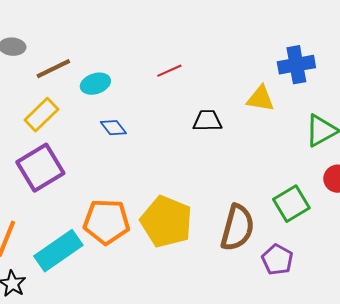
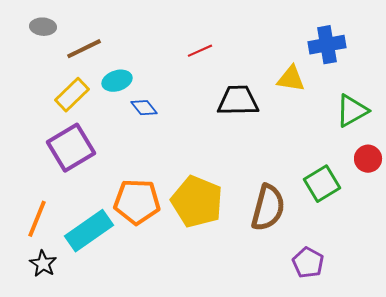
cyan ellipse: (95, 84) -> (117, 81), moved
black trapezoid: (207, 121) -> (238, 101), size x1.4
purple pentagon: (277, 260) -> (308, 263), moved

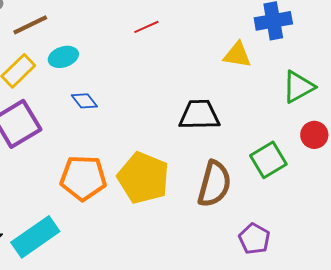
black trapezoid: (238, 101) -> (199, 115), moved
blue diamond: (144, 108) -> (84, 101), moved
cyan rectangle: (89, 231) -> (35, 237), moved

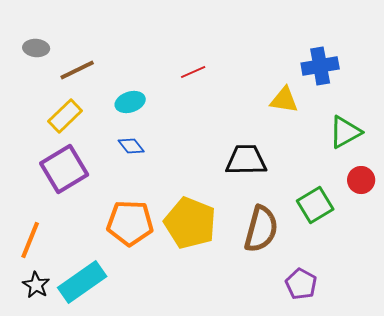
cyan ellipse: (63, 57) -> (130, 102), moved

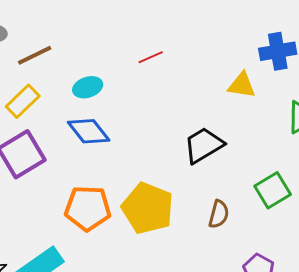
blue diamond: (131, 146) -> (89, 131), size x1.6
black trapezoid: (246, 160) -> (204, 145), turned -30
brown semicircle: (261, 229) -> (219, 214), size x0.6

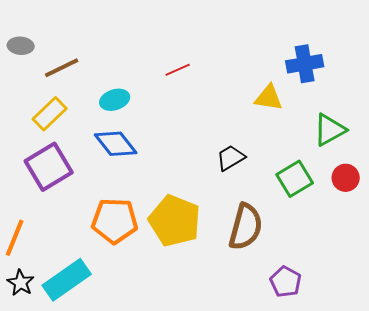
black trapezoid: (204, 145) -> (231, 158), size x0.7
green square: (273, 190) -> (295, 179), moved
brown semicircle: (219, 214) -> (246, 227), size x1.6

